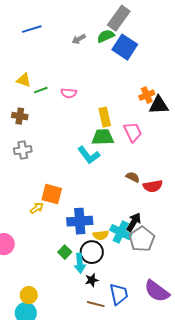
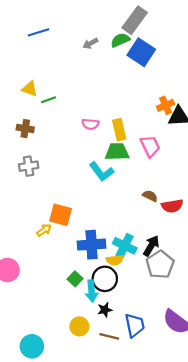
pink semicircle: (69, 93) -> (90, 124), moved
cyan cross: (121, 232) -> (125, 246), moved
yellow circle: (29, 295) -> (79, 326), moved

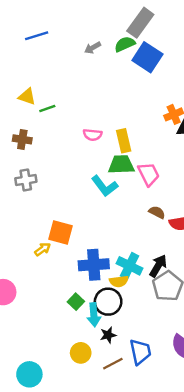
pink trapezoid: (150, 146) -> (149, 174), moved
brown line: (109, 336) -> (113, 364), turned -42

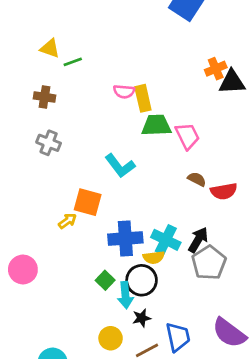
yellow rectangle: (124, 141) -> (143, 98), moved
gray cross: (26, 180) -> (49, 143), turned 30
cyan L-shape: (105, 186) -> (120, 166), moved

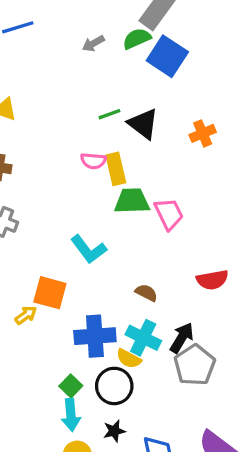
green line: (73, 62) -> (109, 114), moved
black triangle: (232, 82) -> (143, 124), moved, turned 40
brown semicircle: (197, 179) -> (146, 293), moved
yellow semicircle: (154, 257) -> (129, 359), turned 35
cyan arrow: (125, 295) -> (71, 415), moved

